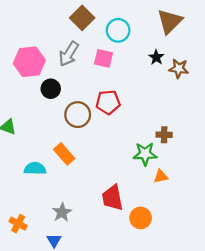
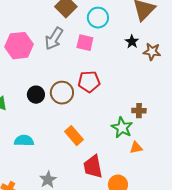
black circle: (51, 89) -> (36, 95), moved
orange rectangle: (64, 154) -> (74, 136), moved
green star: (145, 154) -> (122, 128), turned 30

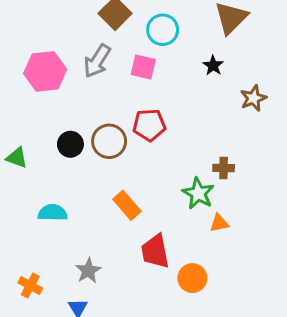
brown star: (152, 52) -> (253, 98), moved, turned -30

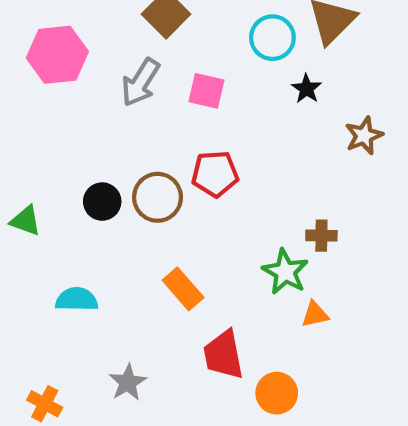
cyan circle: (163, 30) -> (272, 38), moved
pink hexagon: (45, 71) -> (57, 55), moved

